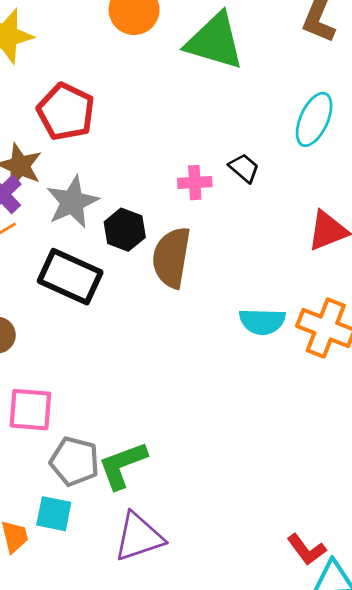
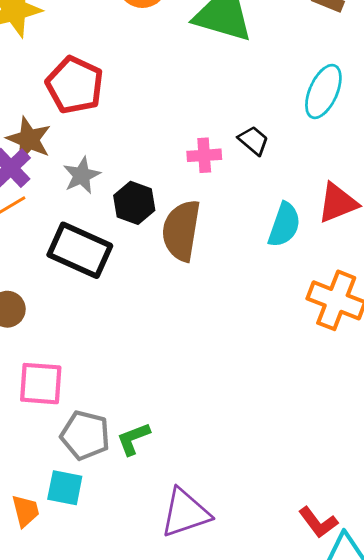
gray star: (72, 202) -> (82, 175), size x0.7
cyan semicircle: (262, 322) -> (284, 225), moved, turned -72
green L-shape: (123, 465) -> (133, 439), size x0.7
purple triangle: (139, 537) -> (185, 513), moved

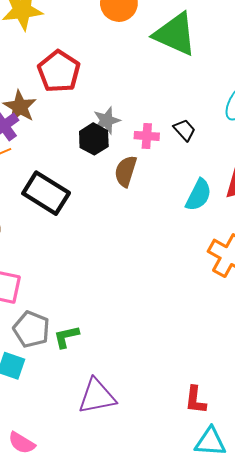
gray star: (82, 175) -> (107, 120), moved
black hexagon: (134, 203) -> (94, 139), moved
brown semicircle: (181, 230) -> (126, 171), moved, size x0.7
red L-shape: (318, 522) -> (195, 400), moved, turned 36

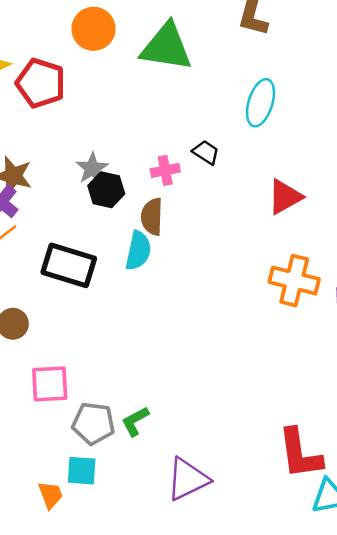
red pentagon: (59, 71) -> (41, 83), moved
gray star: (107, 120) -> (92, 168), moved
cyan semicircle: (199, 195) -> (138, 251), moved
red L-shape: (195, 400) -> (300, 454), size x1.6

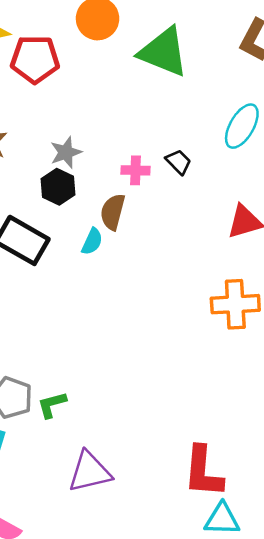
red pentagon: (41, 83) -> (35, 59), turned -30
black hexagon: (106, 190) -> (58, 187), moved
cyan semicircle: (138, 251) -> (92, 241), size x0.7
orange cross: (294, 281) -> (235, 304), turned -30

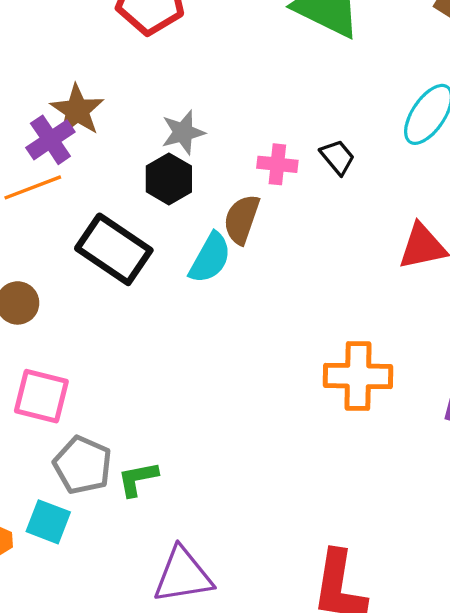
cyan semicircle: (92, 241) -> (210, 258), size x1.4
orange cross: (235, 304) -> (358, 376), moved

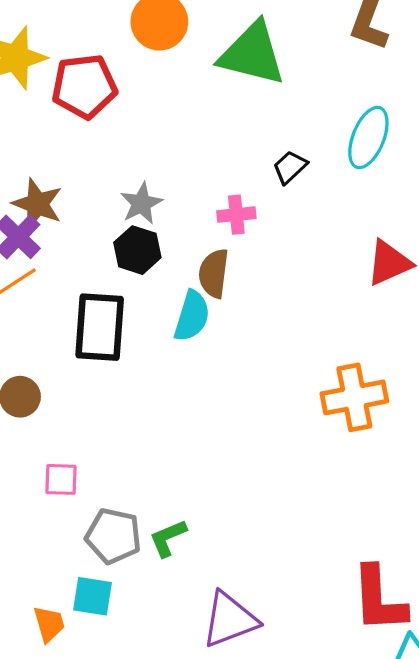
black trapezoid: (337, 157) -> (290, 167), moved, turned -81
black rectangle: (114, 249) -> (100, 327), turned 72
pink square: (41, 396) -> (61, 479), size x0.7

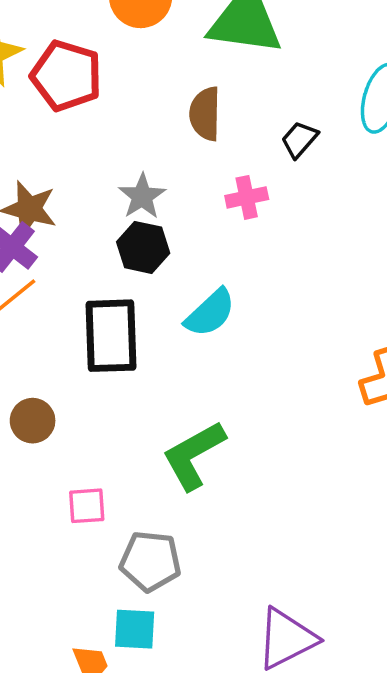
red pentagon: (84, 86) -> (66, 76), turned 30
brown semicircle: (214, 273) -> (205, 114), moved
cyan semicircle: (192, 316) -> (210, 313), turned 36
green L-shape: (168, 538) -> (194, 455), moved, size x1.6

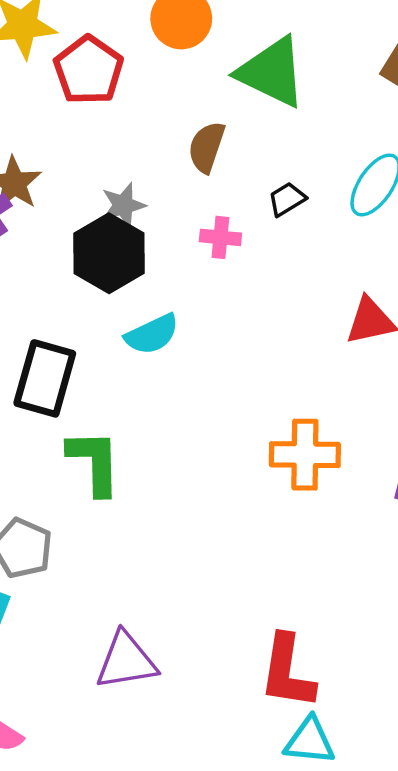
black hexagon: (143, 247) -> (109, 253), size x1.5
black rectangle: (111, 336) -> (45, 378), moved
green L-shape: (194, 455) -> (94, 462), turned 100

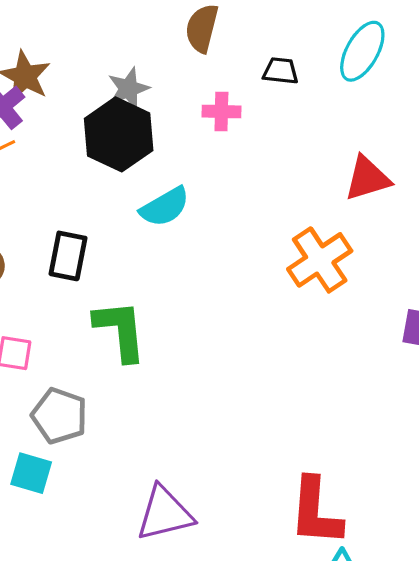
black trapezoid: (287, 199) -> (281, 71), turned 42
black rectangle: (45, 378) -> (68, 256), size x0.7
orange cross: (305, 455) -> (320, 260), moved, turned -30

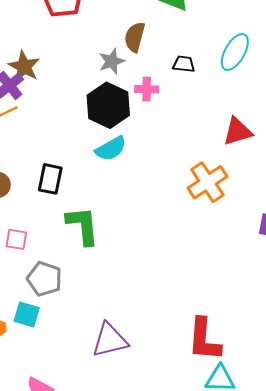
gray star: (128, 89) -> (112, 61), moved
black hexagon: (119, 134) -> (108, 105), moved

